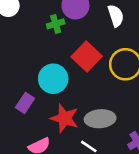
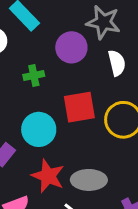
green cross: (56, 24) -> (34, 75), moved
red square: (87, 57) -> (79, 107), turned 32

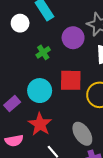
green cross: (34, 75) -> (43, 52), turned -32
gray ellipse: (89, 180) -> (82, 134), moved, turned 45

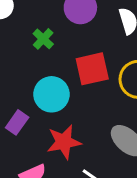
red star: (40, 124) -> (64, 142), turned -30

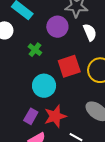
purple rectangle: (17, 122) -> (31, 116), moved

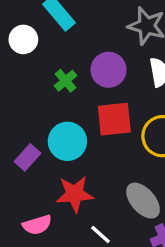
purple circle: (57, 27) -> (109, 70), moved
purple rectangle: (31, 116) -> (27, 157), moved

